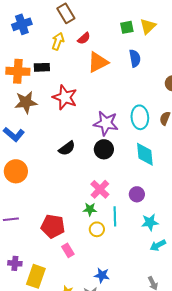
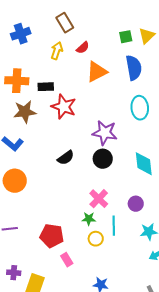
blue semicircle: (135, 58) -> (134, 68), size x1.4
black rectangle: (42, 67) -> (46, 87), moved
cyan ellipse: (140, 117) -> (140, 108), moved

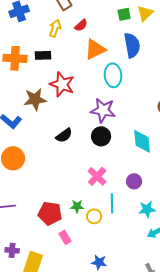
black rectangle: (46, 87) -> (43, 55), moved
cyan ellipse: (140, 108) -> (113, 75), moved
brown star: (25, 112) -> (35, 99), moved
green star: (89, 219) -> (77, 206), moved

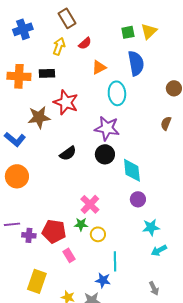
orange triangle: (95, 49) -> (99, 67), size x0.7
cyan diamond: (142, 141) -> (132, 170), moved
pink cross: (97, 176) -> (90, 204), moved
cyan line: (112, 203) -> (115, 261), moved
purple cross: (12, 250) -> (29, 235), moved

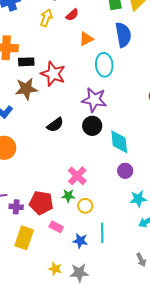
black rectangle: (47, 73) -> (26, 62), moved
pink rectangle: (69, 255) -> (56, 227), turned -32
blue star: (103, 280) -> (80, 241), moved
yellow rectangle: (37, 281) -> (24, 238), moved

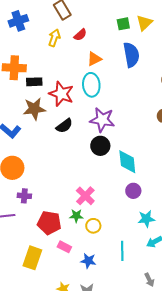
cyan ellipse: (104, 65) -> (91, 85), moved
black semicircle: (55, 125) -> (64, 126), moved
purple cross: (16, 207) -> (24, 196), moved
cyan line: (102, 233) -> (122, 251), moved

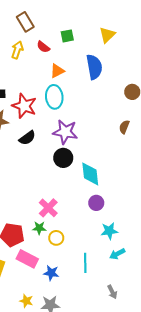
green square: (123, 24) -> (67, 36), moved
red semicircle: (80, 35) -> (43, 47), turned 80
pink rectangle: (64, 247) -> (27, 259), size x1.5

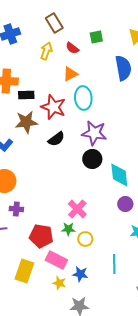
orange triangle: (57, 71) -> (70, 74), moved
yellow star: (26, 301) -> (59, 283), moved

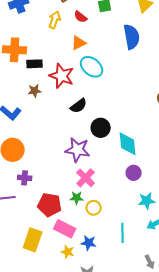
cyan ellipse: (83, 98) -> (92, 67), turned -45
brown star: (26, 122) -> (35, 91), size x0.6
purple star: (94, 133) -> (78, 150), moved
black semicircle: (56, 139) -> (79, 106), moved

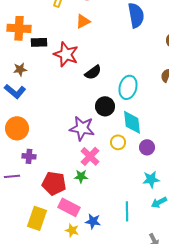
cyan ellipse: (92, 67) -> (128, 87), moved, turned 65
brown star: (35, 91) -> (20, 69), moved
black semicircle: (79, 106) -> (93, 72), moved
purple circle: (134, 173) -> (147, 147), moved
yellow circle: (94, 208) -> (118, 142), moved

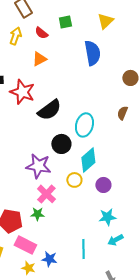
black semicircle: (93, 72) -> (49, 110), size x1.4
cyan diamond: (132, 122) -> (88, 160), turned 55

